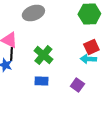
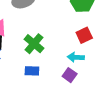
cyan arrow: (88, 59) -> (76, 57), moved

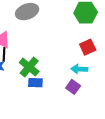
green cross: (34, 44) -> (29, 67), moved

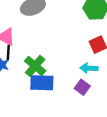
blue rectangle: (35, 83) -> (42, 83), size x1.5

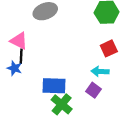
green cross: (35, 66) -> (62, 104), moved

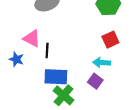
pink triangle: (19, 41) -> (32, 38), moved
black line: (21, 56) -> (47, 50), moved

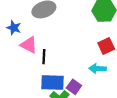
blue star: (16, 59) -> (14, 28), moved
purple square: (95, 81) -> (74, 87), moved

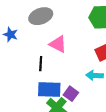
pink triangle: (29, 45) -> (58, 44), moved

